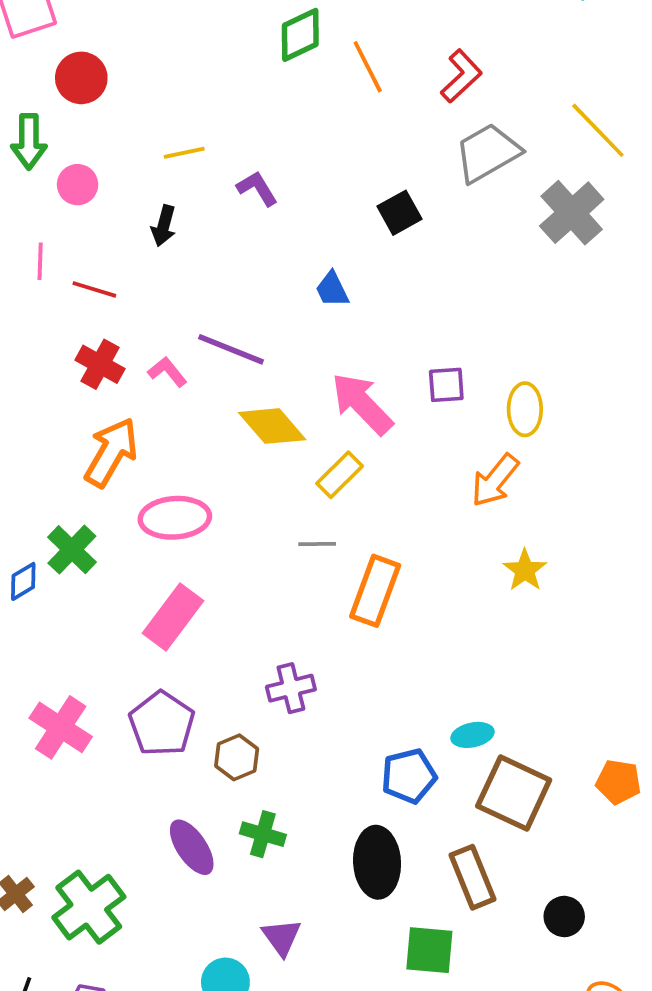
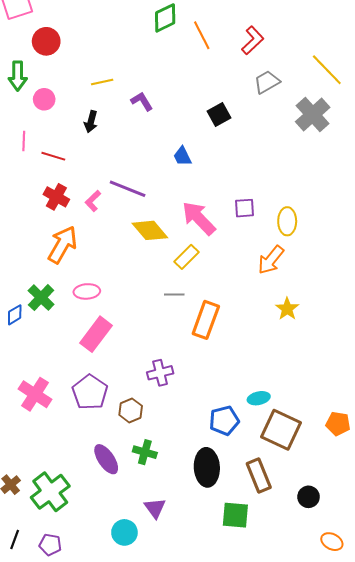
gray trapezoid: (487, 153) -> (267, 82), size x0.7
pink L-shape: (167, 372) -> (93, 201), turned -95
pink ellipse: (175, 518) -> (87, 291), moved, size x0.7

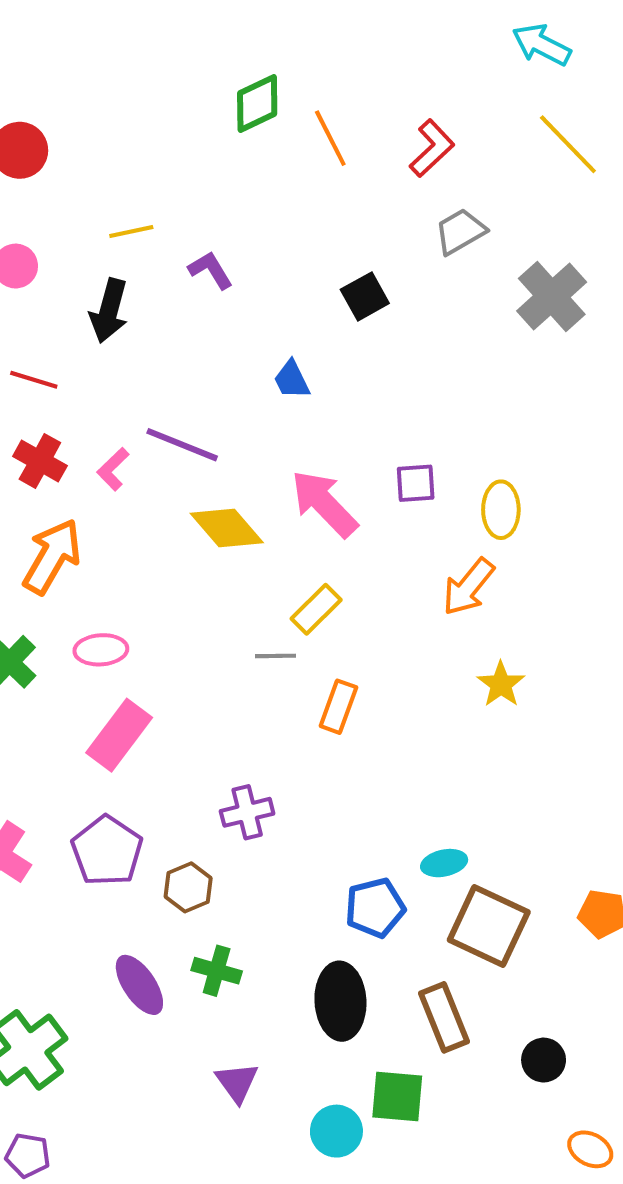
yellow line: (327, 70) -> (568, 144), moved
black arrow: (91, 122) -> (109, 311), size x1.4
yellow rectangle: (186, 257) -> (316, 609), moved
orange rectangle: (206, 320) -> (338, 707), size x0.7
cyan circle: (124, 532) -> (336, 1131), moved

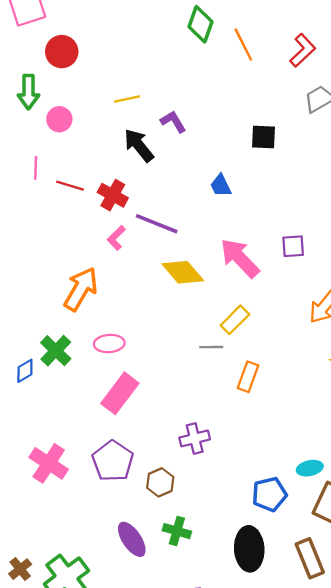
green diamond: (257, 104) -> (201, 24), turned -45
black square: (365, 296) -> (263, 137), turned 32
black arrow: (109, 311) -> (139, 145), moved, turned 126
red cross: (40, 461) -> (113, 195), moved

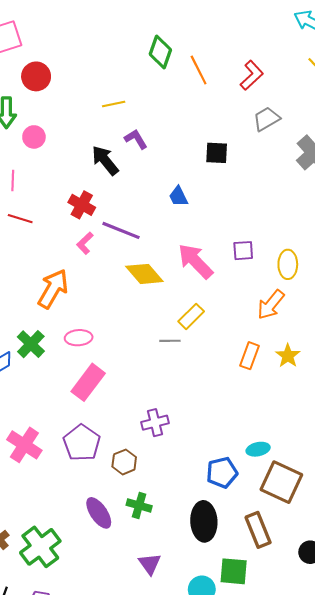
yellow line: (127, 99) -> (114, 104), moved
red line: (70, 186) -> (20, 219), moved
orange rectangle: (248, 377) -> (250, 356), moved

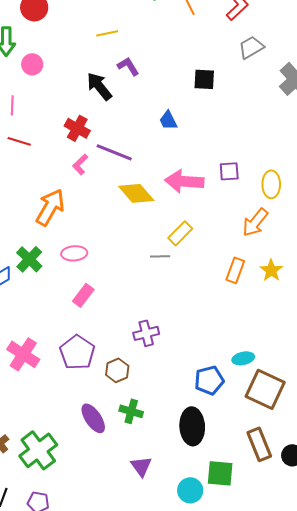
pink arrow: (195, 261) -> (184, 181), turned -42
pink rectangle: (88, 382) -> (83, 295), size x0.7
brown rectangle: (258, 530) -> (259, 444), moved

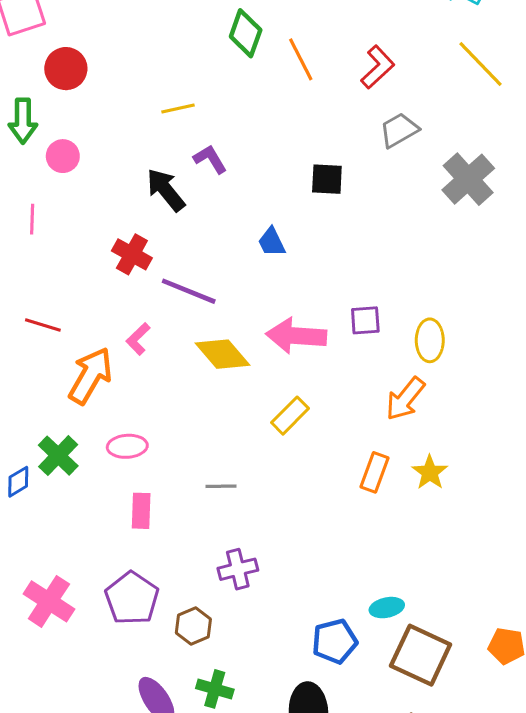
red line: (19, 141) -> (43, 325), moved
pink L-shape: (80, 164) -> (138, 339), moved
gray line: (160, 256) -> (221, 486), moved
pink rectangle: (83, 295) -> (141, 511), turned -35

